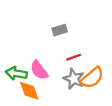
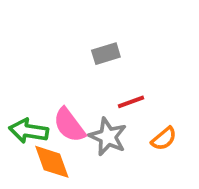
orange semicircle: (92, 78) -> (164, 139), size x0.6
gray star: (74, 79) -> (108, 137), moved

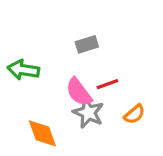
pink semicircle: (69, 125) -> (79, 92), moved
green arrow: (29, 131) -> (23, 70), moved

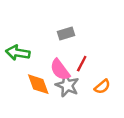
red line: (107, 84) -> (82, 64), turned -42
orange diamond: (42, 133) -> (38, 84), moved

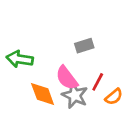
gray rectangle: (66, 33) -> (84, 46), moved
red line: (82, 64) -> (98, 82), moved

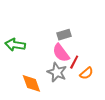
pink semicircle: (67, 78) -> (61, 53), moved
orange diamond: (43, 94) -> (31, 83), moved

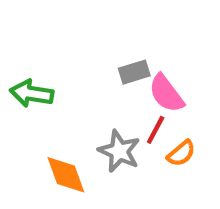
pink semicircle: (61, 53) -> (166, 93), moved

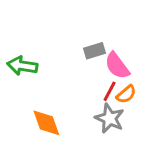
gray star: (119, 151) -> (110, 118), moved
orange semicircle: (181, 153) -> (126, 94), moved

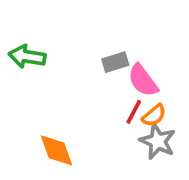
green arrow: (22, 66) -> (27, 57), moved
gray star: (110, 118) -> (158, 141), moved

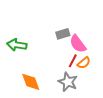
green arrow: (27, 57) -> (17, 45), moved
gray star: (158, 141) -> (68, 82), moved

